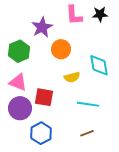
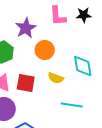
yellow semicircle: (72, 77) -> (56, 78), turned 35
red square: (44, 97) -> (26, 83), moved

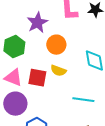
yellow semicircle: (56, 78) -> (58, 71), moved

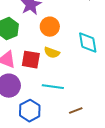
cyan line: (83, 100) -> (53, 87), moved

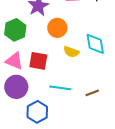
yellow semicircle: (52, 53) -> (71, 52), moved
brown line: (76, 111) -> (92, 93), moved

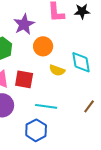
brown line: (92, 93) -> (89, 106), moved, turned -32
blue hexagon: (37, 112) -> (36, 130), moved

